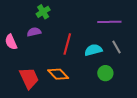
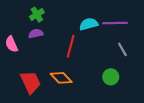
green cross: (43, 12) -> (37, 15), moved
cyan semicircle: (93, 50) -> (89, 24), moved

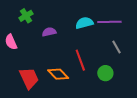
green cross: (37, 15) -> (26, 16), moved
purple semicircle: (36, 34) -> (49, 32), moved
red line: (71, 46) -> (80, 60), moved, turned -35

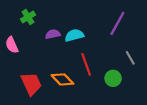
purple line: (109, 22) -> (117, 23), turned -60
cyan semicircle: (84, 23) -> (74, 35), moved
gray line: (116, 47) -> (130, 58), moved

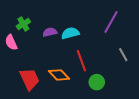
green cross: (28, 17) -> (23, 24), moved
green circle: (113, 78) -> (97, 82), moved

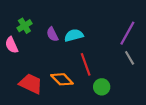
purple line: (111, 22) -> (127, 33), moved
purple semicircle: (50, 32) -> (52, 34), turned -104
red trapezoid: (29, 79) -> (31, 84), turned -40

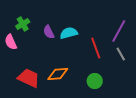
red line: (86, 64) -> (96, 48), moved
orange diamond: (62, 79) -> (58, 74), turned -50

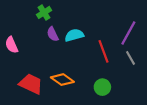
green cross: (23, 24) -> (44, 12), moved
orange diamond: (58, 74) -> (62, 80), turned 40

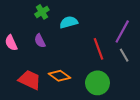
purple semicircle: (53, 34) -> (40, 41), moved
cyan semicircle: (74, 35) -> (69, 22), moved
green circle: (102, 87) -> (97, 83), size x1.5

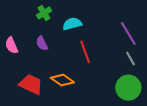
purple line: (122, 31) -> (128, 34), turned -60
red line: (98, 49) -> (85, 52), moved
green circle: (97, 83) -> (128, 88), moved

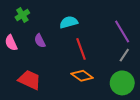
green cross: (44, 13) -> (22, 15), moved
gray line: (131, 58) -> (124, 55), turned 64
orange diamond: (62, 80) -> (82, 76), moved

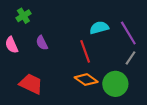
cyan semicircle: (69, 22) -> (99, 28), moved
green circle: (122, 83) -> (115, 84), moved

